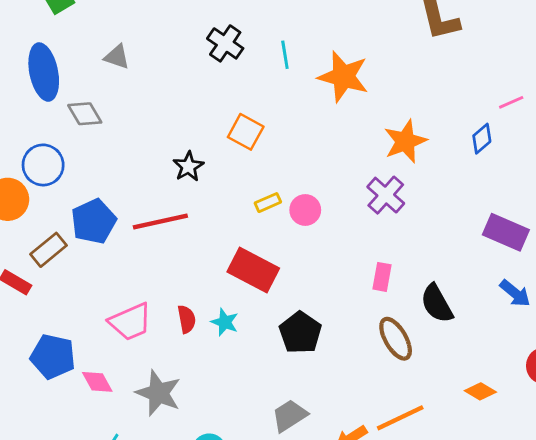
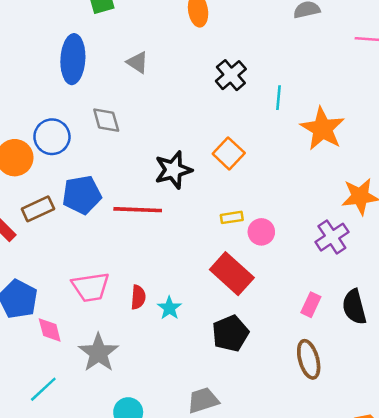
gray diamond: (85, 114) -> (106, 120), moved
black star: (188, 166) -> (173, 170), size x1.4
red rectangle: (253, 270) -> (232, 274), moved
black semicircle: (437, 304) -> (354, 307), moved

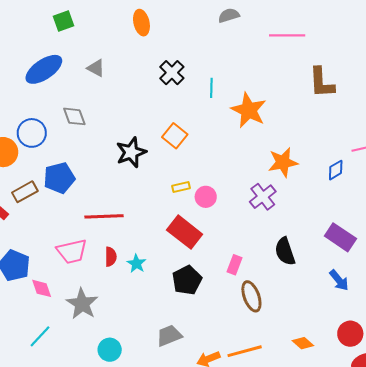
blue ellipse: (73, 59) -> (44, 69), turned 57
red line: (138, 210) -> (104, 216), moved
pink rectangle: (311, 305) -> (234, 265), moved

